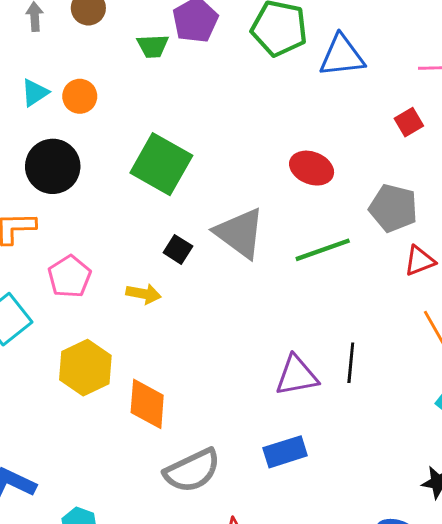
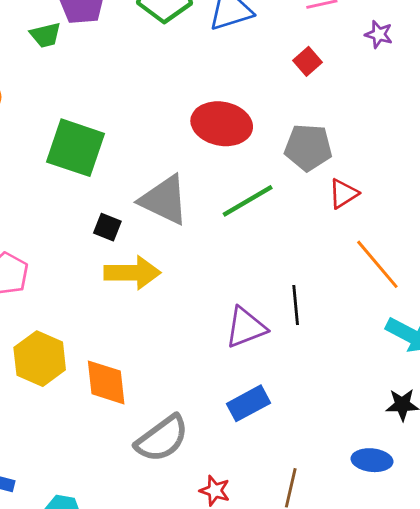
red ellipse: (312, 168) -> (222, 124), size x1.4
yellow arrow: (144, 294) -> (132, 273), moved, size x1.6

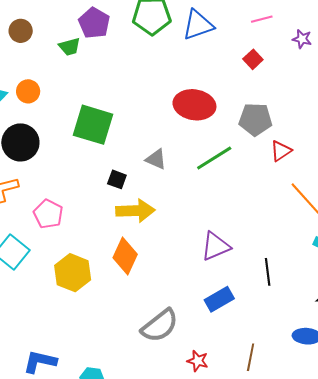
gray triangle: (164, 200) -> (156, 159), size x0.6
black line: (296, 305) -> (268, 272), moved
orange diamond: (106, 382) -> (125, 256), moved, turned 33

